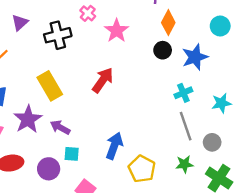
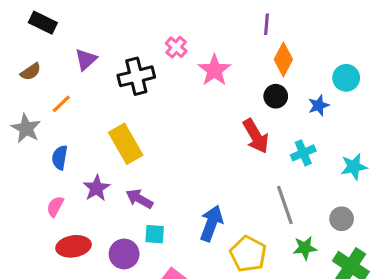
cyan circle: (220, 26) -> (346, 78), moved
blue star: (195, 57) -> (319, 105), size x0.6
red arrow: (103, 80) -> (256, 136), moved, turned 115
purple star: (28, 119) -> (96, 188), size x0.7
gray line: (186, 126) -> (285, 205), moved

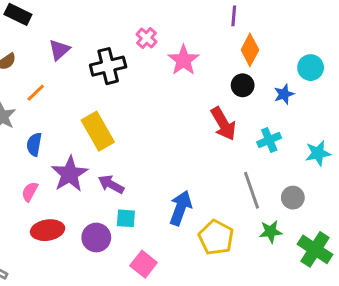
purple star: (96, 188) -> (70, 174), size x1.4
gray circle: (342, 219) -> (293, 198), moved

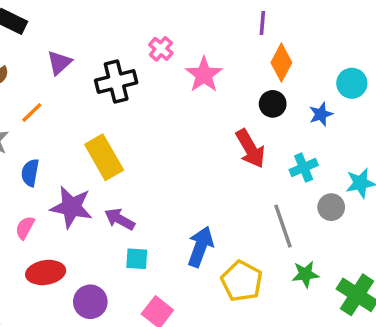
purple star: (70, 174) -> (71, 207), turned -30
gray circle: (293, 198) -> (331, 207), moved
purple circle: (96, 238) -> (90, 302), moved

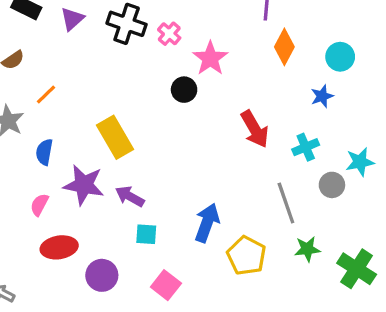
purple triangle: (59, 63) -> (72, 19), moved
black cross: (116, 82) -> (127, 24), moved, turned 33
cyan circle: (352, 83) -> (340, 57), moved
black circle: (273, 104) -> (184, 90), moved

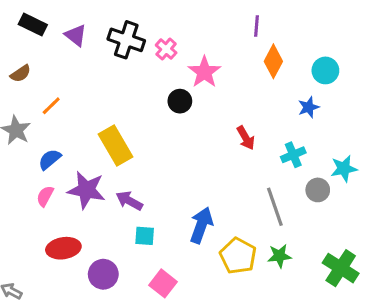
purple triangle: (72, 19) -> (76, 35), turned -40
red arrow: (255, 129) -> (246, 138), size x0.7
blue semicircle: (44, 152) -> (50, 159), turned 40
pink semicircle: (39, 205) -> (45, 196), moved
green star: (307, 249) -> (279, 256), moved

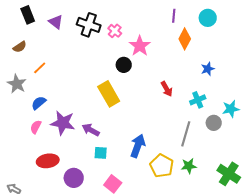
black rectangle: (33, 25) -> (28, 15), turned 42
cyan circle: (325, 70) -> (208, 18), moved
yellow rectangle: (116, 146) -> (109, 94), moved
gray line: (275, 207) -> (186, 134), turned 35

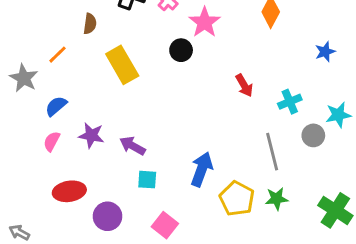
brown semicircle: (20, 47) -> (90, 24), moved, turned -48
blue star: (208, 69) -> (325, 52), moved
yellow rectangle: (109, 94) -> (122, 65), moved
purple star: (63, 123) -> (91, 135), size x0.7
gray line: (186, 134) -> (272, 152), turned -30

